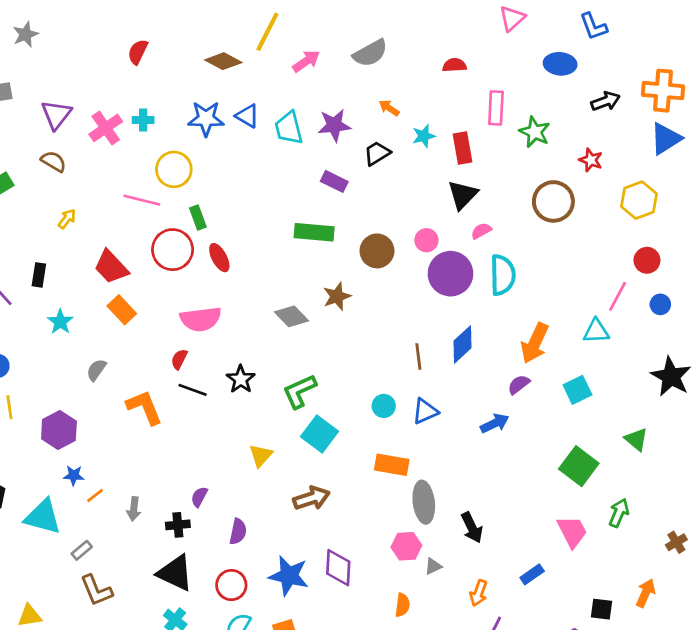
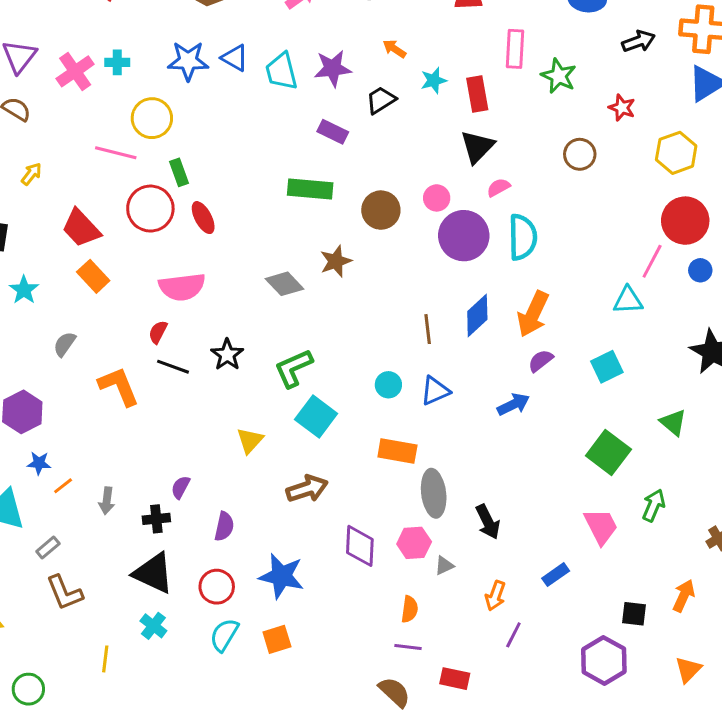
brown circle: (553, 201) -> (580, 154), size x0.7
red circle: (647, 260) -> (685, 221), size x1.6
orange arrow: (535, 343) -> (533, 314), moved
purple diamond: (338, 568) -> (360, 546), moved

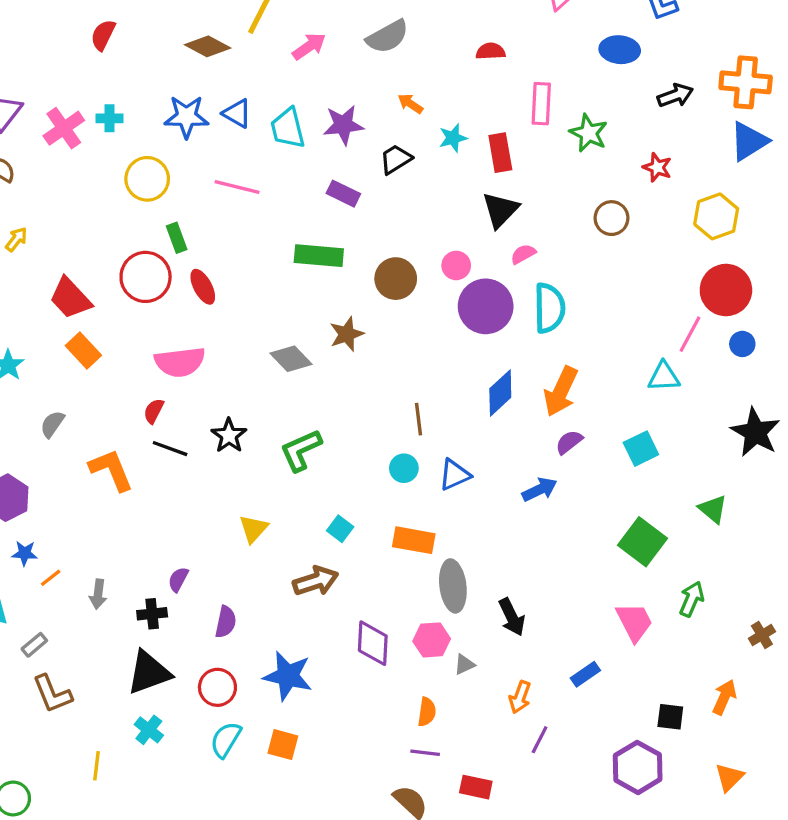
pink line: (116, 153) -> (237, 187), moved
brown line: (428, 329) -> (419, 419), moved
cyan square: (316, 416) -> (340, 529), moved, size x0.6
black triangle: (153, 573) -> (149, 673), turned -45
orange square: (277, 639) -> (283, 745), turned 32

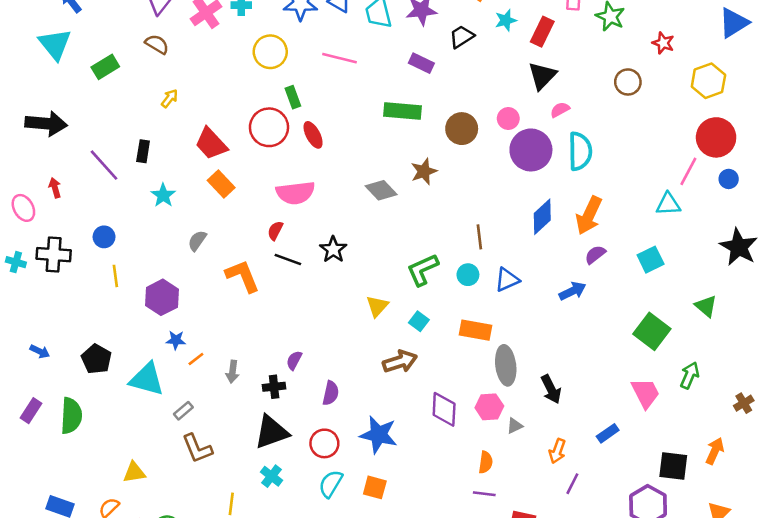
red rectangle: (500, 153) -> (542, 32), turned 36
green L-shape: (301, 450) -> (423, 270), moved
yellow triangle: (253, 529) -> (377, 306), moved
black square: (670, 717) -> (673, 466), size x1.4

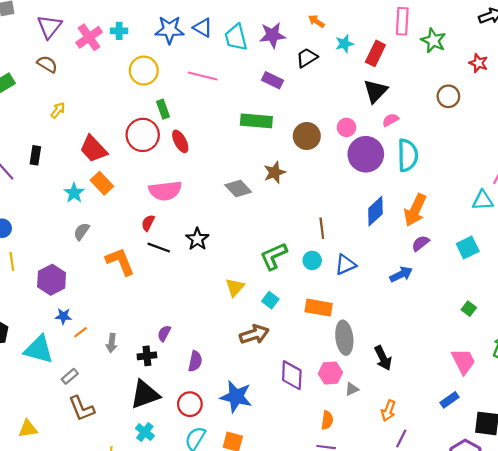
cyan star: (163, 195) -> (74, 193), moved
green square: (652, 331) -> (469, 309), size x0.5
blue rectangle: (608, 433) -> (449, 400), moved

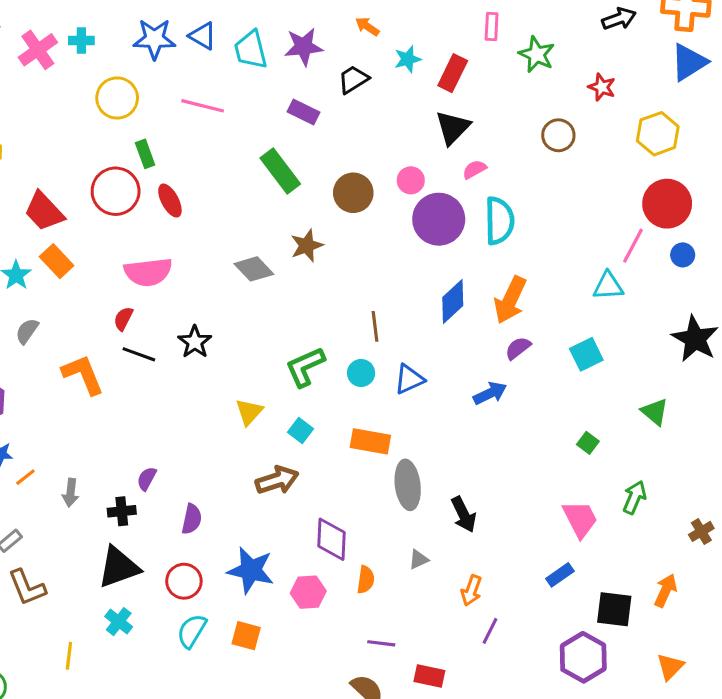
pink rectangle: (402, 21) -> (492, 27), size x0.7
green rectangle: (256, 121) -> (280, 171), turned 48
pink hexagon: (330, 373) -> (308, 592), moved
orange semicircle: (327, 420) -> (366, 580), moved

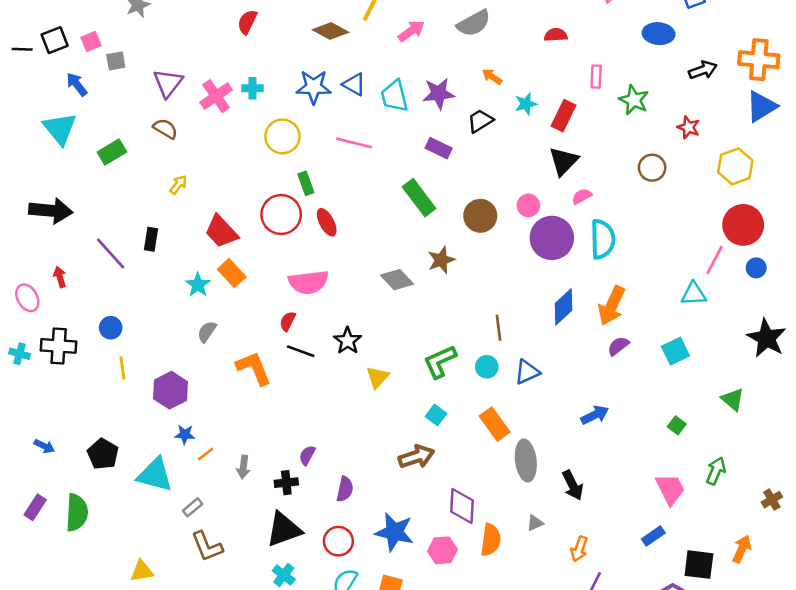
blue arrow: (490, 393) -> (595, 415), moved
yellow triangle: (249, 412) -> (377, 377), moved
orange rectangle: (370, 441) -> (495, 424), turned 44
orange semicircle: (366, 580) -> (491, 540), size x1.4

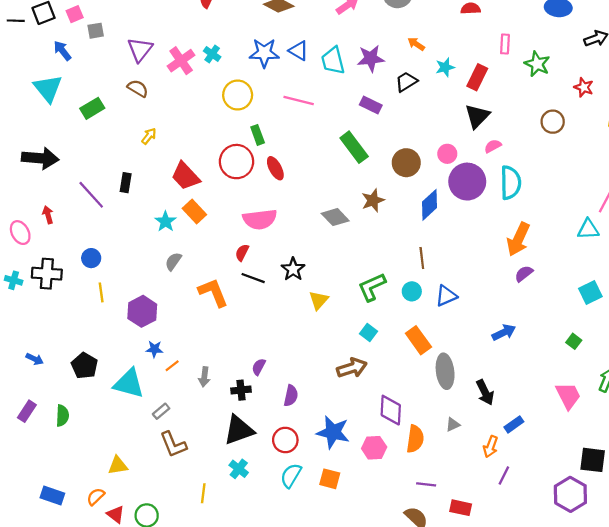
cyan cross: (252, 88) -> (212, 54), turned 35
blue diamond: (564, 307) -> (430, 205), moved
cyan square: (675, 351) -> (590, 292), moved
green semicircle: (77, 513) -> (62, 416), size x0.7
blue rectangle: (653, 536) -> (514, 424), moved

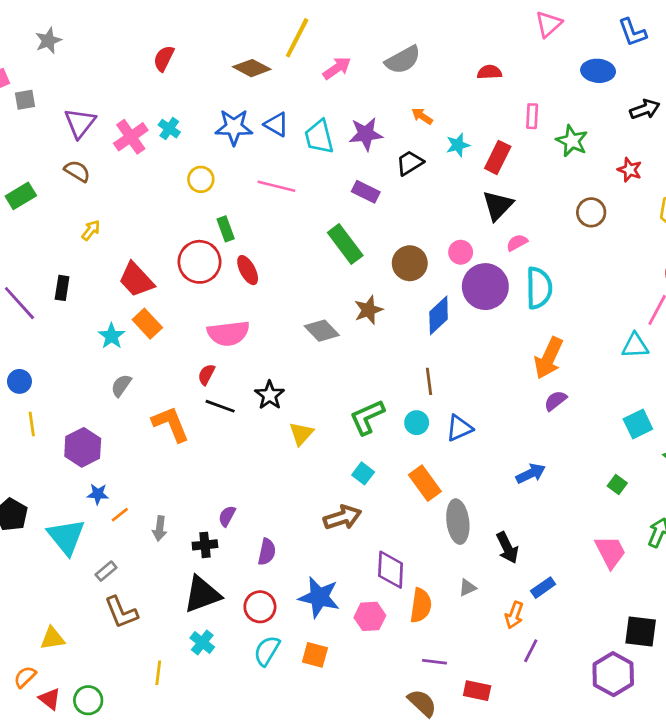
yellow circle: (238, 95) -> (201, 179), size x0.7
cyan triangle: (129, 383) -> (66, 537), turned 36

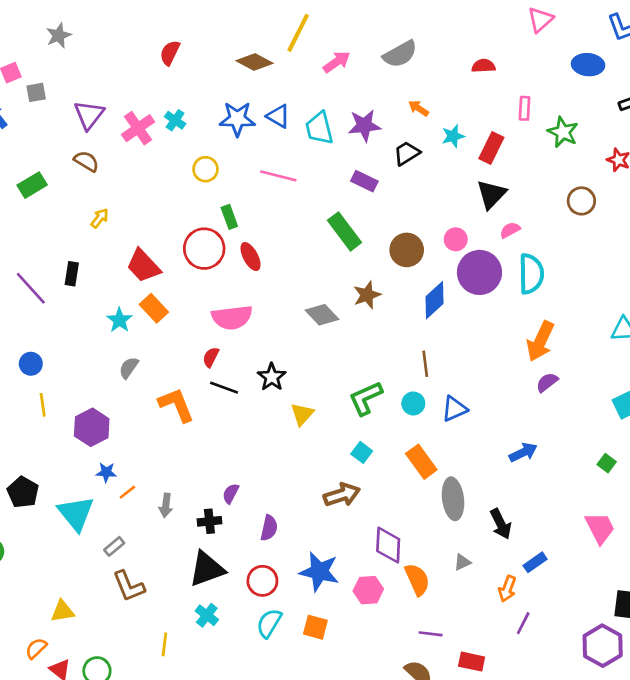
orange semicircle: (421, 605) -> (417, 580), turned -32

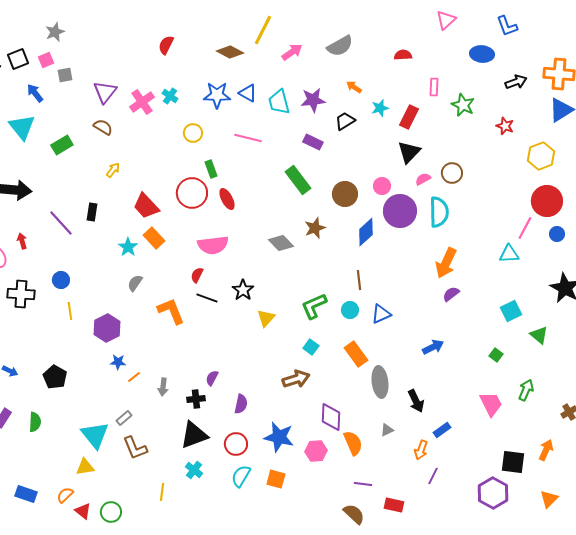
gray star: (59, 36) -> (55, 32), moved
brown circle: (581, 201) -> (452, 173), moved
cyan triangle: (76, 513) -> (95, 435), moved

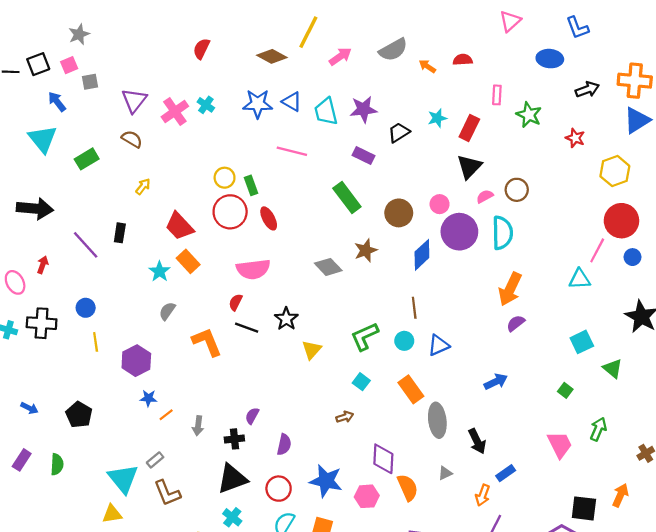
orange arrow: (354, 87) -> (427, 66), moved
yellow circle: (193, 133) -> (225, 178), moved
red arrow: (22, 241) -> (43, 265), turned 35
brown arrow: (296, 379) -> (345, 417), size x0.6

